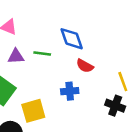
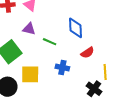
green line: (42, 53) -> (50, 42), moved
red semicircle: (85, 66) -> (87, 53), moved, turned -80

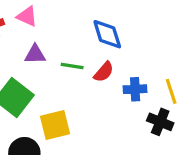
red semicircle: (87, 53) -> (104, 72), moved
blue cross: (62, 67) -> (135, 89), moved

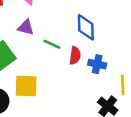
red semicircle: (104, 72) -> (75, 56), turned -48
blue cross: (135, 89) -> (97, 64), moved

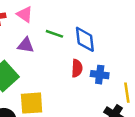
green line: (52, 44) -> (54, 34), moved

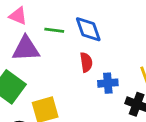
purple triangle: (26, 45) -> (26, 49), size x1.5
blue cross: (100, 75) -> (108, 83), moved

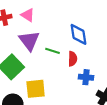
green line: (54, 30) -> (52, 51), moved
purple triangle: (26, 49) -> (29, 41), turned 45

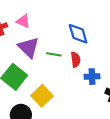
yellow square: (36, 89) -> (42, 96), turned -30

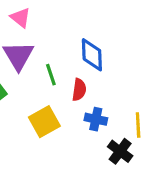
green line: (54, 54) -> (51, 75), turned 48
yellow square: (42, 96) -> (44, 122), moved

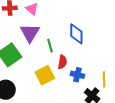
red semicircle: (79, 90) -> (62, 62), moved

